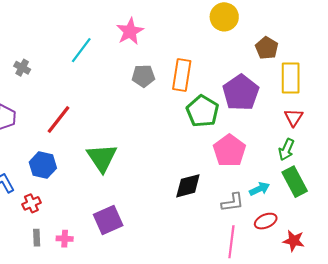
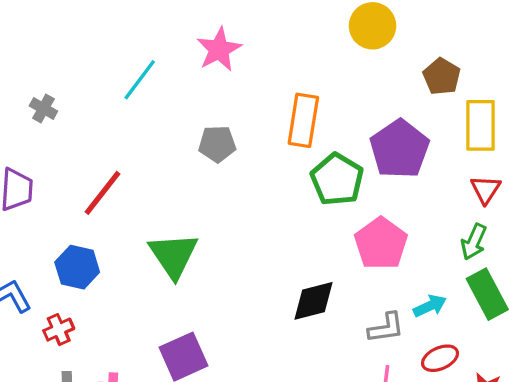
gray pentagon: (143, 76) -> (217, 144), moved

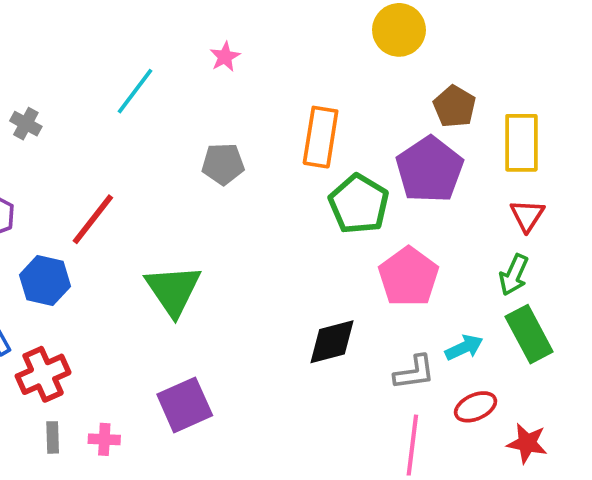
pink star: (219, 49) -> (225, 57), size x0.6
brown pentagon: (442, 76) -> (454, 106), moved
blue hexagon: (77, 267) -> (45, 281), moved
red cross: (59, 330) -> (43, 374), size x1.5

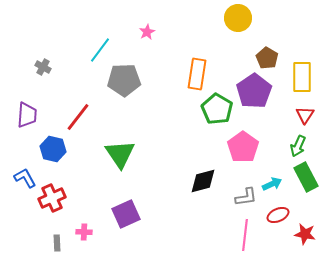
gray pentagon: (223, 164) -> (124, 80), moved, size x1.5
gray rectangle: (53, 437) -> (57, 243), moved

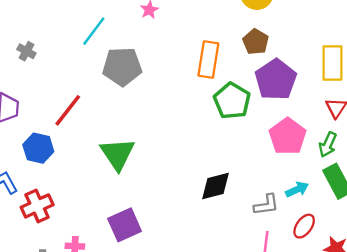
brown pentagon: (267, 58) -> (256, 42), moved
pink pentagon: (243, 147) -> (288, 136), moved
red ellipse: (278, 215) -> (304, 226), turned -30

